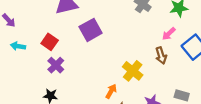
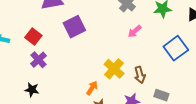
pink arrow: (169, 34) -> (135, 31), moved
brown arrow: (161, 56) -> (140, 75), moved

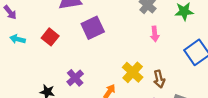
pink arrow: (135, 31) -> (155, 34), turned -56
purple cross: (38, 60) -> (75, 78), moved

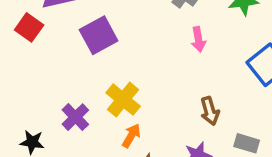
red square: (50, 37) -> (29, 27), moved
yellow cross: (133, 72) -> (123, 100), moved

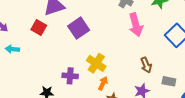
pink arrow: (198, 39) -> (136, 25), size x1.6
purple cross: (75, 117) -> (70, 76), turned -35

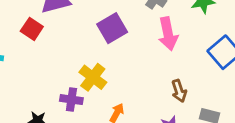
purple square: (79, 28) -> (112, 28), moved
yellow cross: (96, 63) -> (93, 77), moved

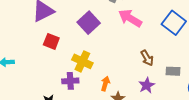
red square: (32, 29) -> (51, 41), moved
pink arrow: (168, 34) -> (130, 18), turned 145

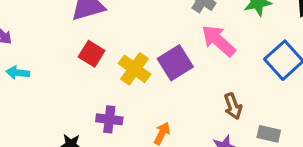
purple square: (89, 23) -> (175, 63), moved
yellow cross: (82, 61) -> (135, 69), moved

